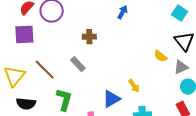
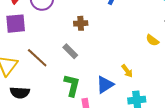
green L-shape: (64, 99) -> (72, 85), moved

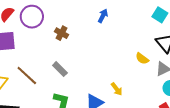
brown cross: (81, 23) -> (62, 33), moved, turned 32

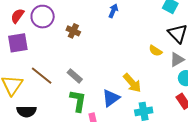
gray rectangle: (60, 69) -> (75, 76), moved
yellow arrow: (117, 89) -> (132, 83), size x1.5

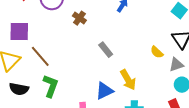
purple square: (18, 43) -> (19, 32), moved
gray rectangle: (75, 76) -> (106, 50), moved
green L-shape: (78, 101) -> (51, 86), moved

